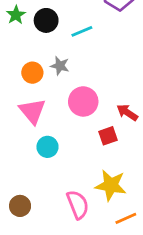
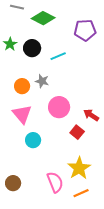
red square: (108, 136) -> (77, 132), turned -32
yellow star: (111, 185) -> (79, 168), turned 30
orange line: (126, 218) -> (81, 193), moved

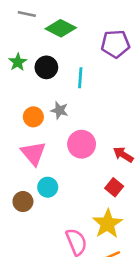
cyan line: (58, 56) -> (80, 78), turned -63
red square: (77, 132) -> (114, 187), moved
brown circle: (13, 183) -> (23, 202), moved

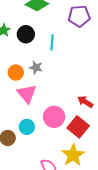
pink circle: (82, 144) -> (54, 117), moved
pink triangle: (33, 153) -> (27, 94), moved
red square: (114, 187) -> (78, 127), size x1.5

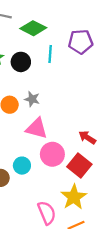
cyan line: (52, 42) -> (50, 54), moved
pink triangle: (27, 94) -> (37, 128), moved, turned -35

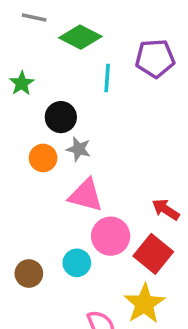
black circle: (21, 62) -> (61, 117), moved
cyan circle: (22, 166) -> (77, 263), moved

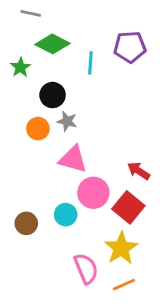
green diamond: (80, 37) -> (53, 44), moved

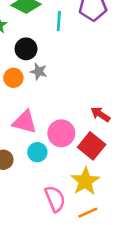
pink triangle: (73, 159) -> (25, 122), moved

